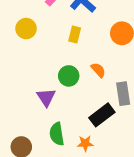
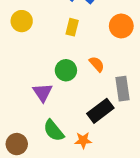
green semicircle: (57, 134) -> (54, 131), turned -30

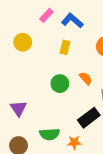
purple triangle: (43, 92) -> (19, 108), moved
green semicircle: (54, 131) -> (50, 134), turned -54

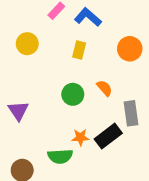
purple triangle: (19, 108) -> (18, 111), moved
orange star: (74, 142) -> (80, 137), moved

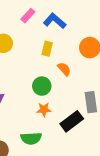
orange semicircle: (104, 88) -> (64, 69), moved
orange star: (80, 137) -> (44, 110), moved

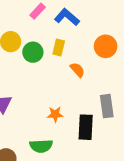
green circle: (42, 86) -> (33, 52), moved
black rectangle: (72, 121) -> (86, 127), turned -50

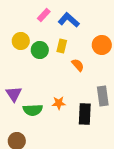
green semicircle: (41, 146) -> (33, 110), moved

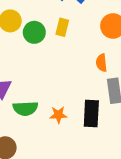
orange semicircle: (78, 65) -> (102, 63), moved, turned -144
orange star: (59, 103) -> (58, 115), moved

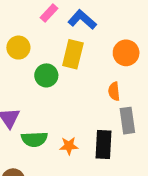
yellow rectangle: (62, 27) -> (73, 54), size x1.5
green circle: (34, 32) -> (46, 75), moved

